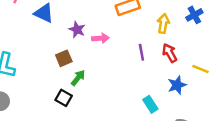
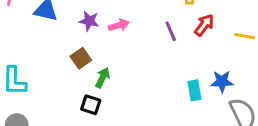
red arrow: (170, 53) -> (204, 25), turned 78
blue star: (177, 85) -> (222, 82), moved, turned 30
cyan rectangle: (150, 104) -> (194, 90), turned 35

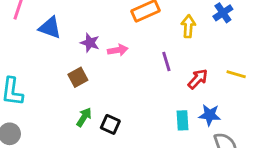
red arrow: (204, 25) -> (198, 79), moved
green arrow: (102, 78) -> (84, 117), moved
black square: (91, 105) -> (110, 124), moved

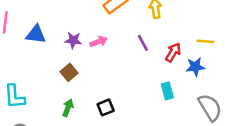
blue star: (210, 115) -> (195, 67), moved
green arrow: (84, 117) -> (68, 108), moved
black square: (110, 124) -> (106, 107), turned -35

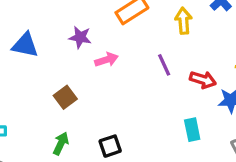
purple star: (73, 40) -> (80, 37), moved
red arrow: (173, 52) -> (203, 80), turned 72

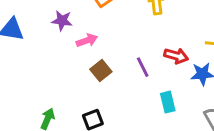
purple line: (164, 65) -> (143, 67), moved
brown square: (65, 97) -> (101, 70), moved

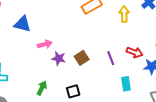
purple star: (62, 21) -> (59, 58), moved
pink arrow: (87, 40) -> (45, 44), moved

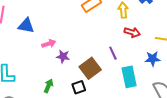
red arrow: (135, 52) -> (132, 32), moved
brown square: (82, 58) -> (90, 68), moved, size x1.5
cyan rectangle: (126, 84) -> (129, 77), size x1.5

